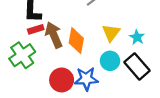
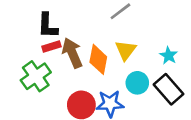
yellow triangle: (111, 33) -> (126, 50), moved

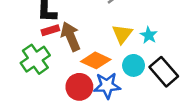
cyan star: (169, 56) -> (149, 35), moved
orange diamond: (98, 59) -> (96, 60), moved, turned -76

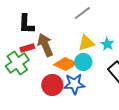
red rectangle: (50, 30) -> (27, 48), moved
yellow triangle: (122, 34) -> (86, 43), turned 36
cyan circle: (134, 65) -> (83, 62), moved

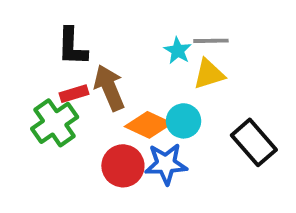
gray line: (82, 13) -> (211, 41), moved, turned 36
yellow triangle: (86, 43) -> (209, 74), moved
cyan star: (107, 44) -> (178, 51), moved

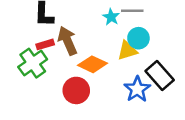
yellow triangle: (209, 74) -> (127, 51), moved
cyan circle: (184, 121) -> (138, 38), moved
blue star: (166, 164) -> (137, 89), moved, turned -30

